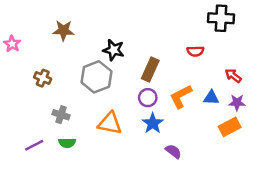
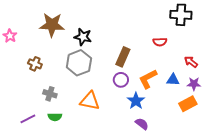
brown star: (63, 30) -> (52, 25), size x1.4
black star: (114, 50) -> (83, 37), moved
blue star: (153, 123) -> (136, 101), moved

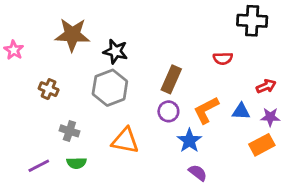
red arrow: (191, 62) -> (266, 86), turned 120

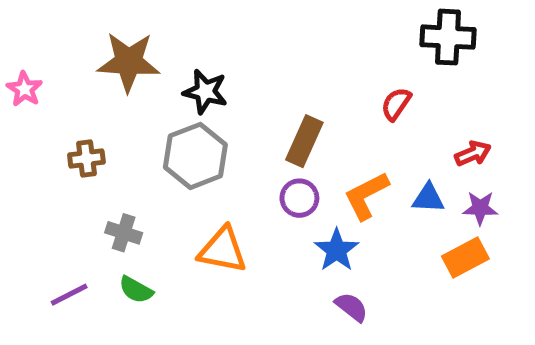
red semicircle: (223, 58) -> (396, 104), turned 126
brown cross: (49, 89) -> (86, 158), turned -30
green semicircle: (76, 163) -> (136, 290), turned 30

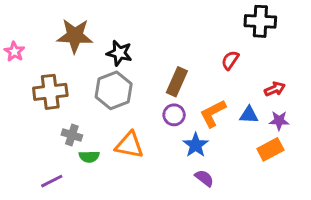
brown cross: (86, 158) -> (50, 92), size x1.6
green semicircle: (136, 290) -> (89, 157), moved, turned -30
purple line: (69, 295) -> (52, 181), moved

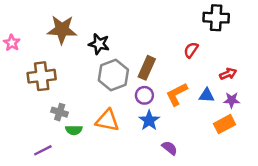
gray hexagon: (114, 90) -> (113, 75), moved
blue star: (196, 145) -> (149, 120), moved

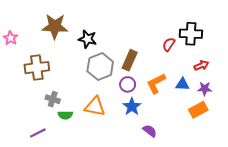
black cross: (216, 18) -> (191, 34), moved

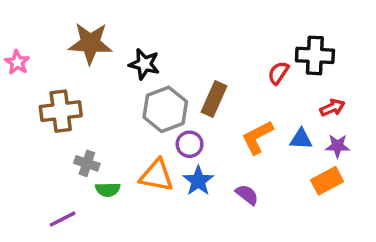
purple circle: (128, 84) -> (190, 144), moved
blue star: (132, 107) -> (198, 181), moved
purple semicircle: (150, 131) -> (247, 195), moved

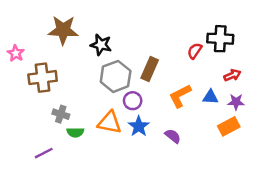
pink star: (17, 62) -> (16, 53), moved

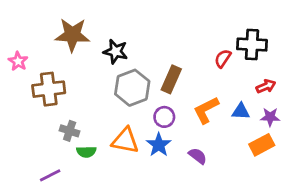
purple circle: (133, 101) -> (164, 117), moved

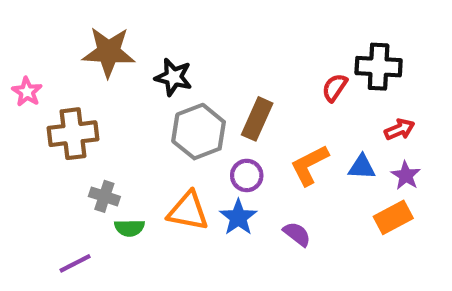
purple star: (270, 117) -> (406, 175), turned 30

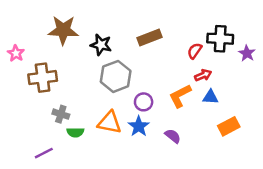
brown rectangle: (257, 119) -> (150, 37), moved, turned 45
red arrow: (399, 129) -> (203, 75), moved
purple star: (406, 175) -> (247, 53), moved

